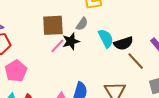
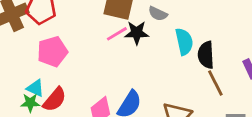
gray semicircle: (82, 24) -> (158, 14), turned 64
black semicircle: (123, 43) -> (206, 55), turned 90

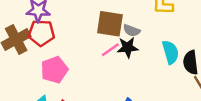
gray semicircle: (158, 14) -> (132, 30), moved

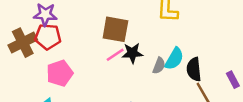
gray semicircle: (132, 30) -> (159, 66), moved, turned -91
cyan semicircle: (171, 52) -> (174, 59), turned 45

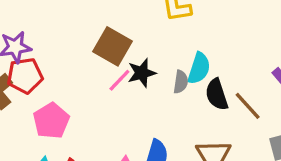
brown square: (115, 29) -> (112, 46), turned 32
black semicircle: (194, 69) -> (217, 94), moved

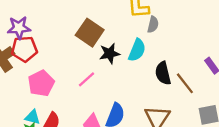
cyan semicircle: (199, 68) -> (137, 50), moved
pink line: (119, 80) -> (86, 79), moved
gray semicircle: (181, 82) -> (153, 24), moved

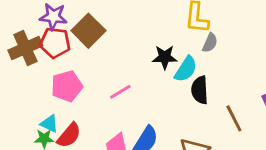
brown square: (90, 33) -> (88, 31), moved
black star: (110, 53) -> (165, 57), moved
black semicircle: (163, 73) -> (200, 90), moved

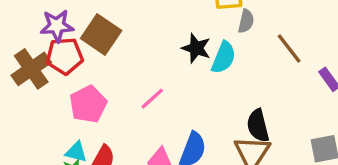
black star: (165, 57) -> (196, 48), turned 30
black semicircle: (200, 90) -> (258, 126), moved
brown line: (234, 118) -> (289, 49), moved

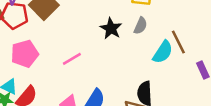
gray semicircle: (246, 21) -> (141, 26), moved
cyan semicircle: (224, 57) -> (163, 52), moved

